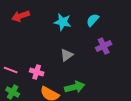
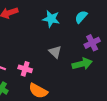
gray triangle: (67, 55) -> (55, 52), turned -40
green arrow: (75, 87) -> (82, 64), moved

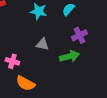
gray triangle: (55, 52) -> (42, 44), turned -32

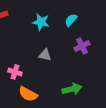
green arrow: (69, 56) -> (72, 89), moved

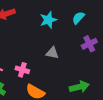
cyan star: (41, 22) -> (48, 20), turned -30

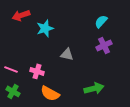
cyan semicircle: (78, 18) -> (101, 21), moved
cyan star: (48, 20) -> (45, 28), moved

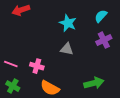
cyan star: (45, 28) -> (68, 23), moved, turned -30

